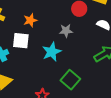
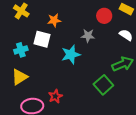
green square: (70, 80) -> (103, 85), moved

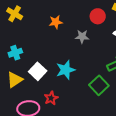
orange star: (54, 20) -> (56, 22), moved
white square: (42, 39) -> (38, 71), moved, turned 30
cyan star: (71, 54) -> (66, 70), moved

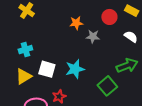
orange star: (56, 22) -> (76, 23), moved
white square: (38, 71) -> (47, 69), turned -30

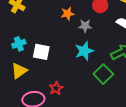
white square: (47, 69) -> (41, 52), moved
cyan star: (75, 69) -> (84, 51), moved

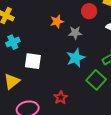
cyan cross: (19, 44) -> (13, 42), moved
red star: (56, 88) -> (61, 98), moved

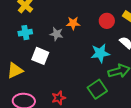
gray star: (75, 33) -> (56, 34), moved
cyan star: (76, 58) -> (100, 53), moved

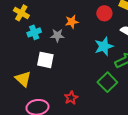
cyan cross: (25, 33) -> (34, 32), moved
yellow triangle: (15, 71) -> (23, 79), turned -42

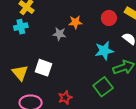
cyan cross: (34, 32) -> (21, 27), moved
white square: (45, 60) -> (43, 68), moved

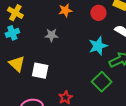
orange star: (75, 22) -> (65, 10), moved
yellow triangle: (20, 73) -> (17, 64), moved

